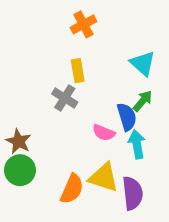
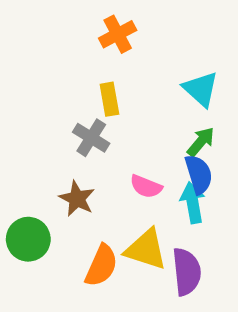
blue semicircle: (127, 117) -> (199, 174), moved
brown star: (19, 141) -> (77, 199), moved

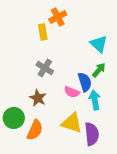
yellow rectangle: (109, 99) -> (43, 32), moved
blue semicircle: (199, 174) -> (85, 82), moved
orange semicircle: (101, 266) -> (35, 130), moved

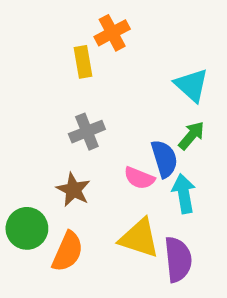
gray cross: (45, 68) -> (87, 132), turned 36

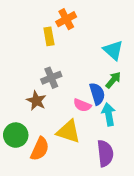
brown star: (73, 190) -> (36, 101), moved
yellow triangle: (139, 238) -> (68, 132), moved

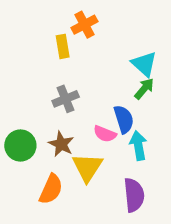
green arrow: (113, 80) -> (144, 89), moved
brown star: (36, 101) -> (61, 144), moved
yellow triangle: (68, 132) -> (87, 167), turned 45
green circle: (16, 135) -> (20, 145), moved

